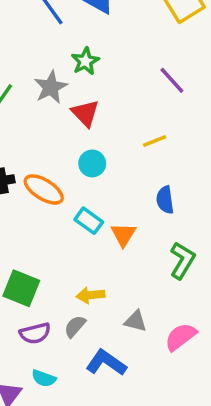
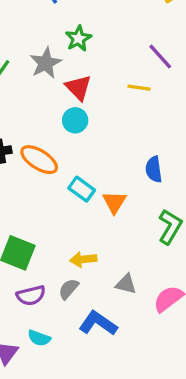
yellow line: (155, 141) -> (139, 88), moved, turned 30
cyan circle: (92, 163) -> (75, 120), moved

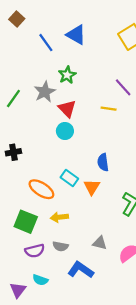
orange ellipse: (39, 160) -> (41, 189), moved
blue semicircle: (154, 169) -> (103, 162), moved
yellow arrow: (83, 259) -> (59, 217), moved
gray semicircle: (69, 289) -> (60, 246), turned -120

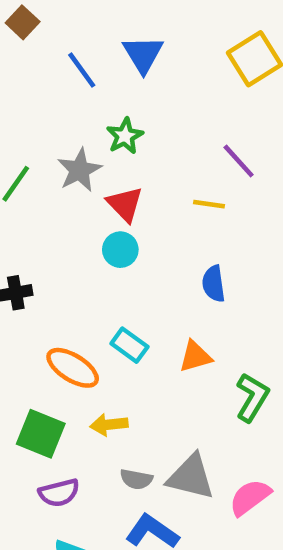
blue triangle: (76, 35) -> (143, 54), turned 30
blue semicircle: (103, 162) -> (214, 284), moved
orange triangle: (92, 187) -> (195, 356), moved, turned 42
gray triangle: (100, 243) -> (191, 477), size x1.6
gray semicircle: (60, 246) -> (136, 479), moved

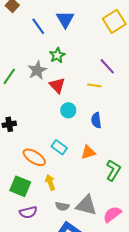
cyan circle: (120, 250) -> (68, 110), moved
yellow arrow: (109, 425) -> (50, 182), turned 77

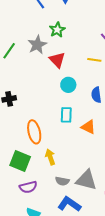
cyan rectangle: (59, 147) -> (66, 115), moved, turned 56
orange triangle: (88, 152) -> (88, 127), turned 42
orange ellipse: (34, 157) -> (34, 132), turned 45

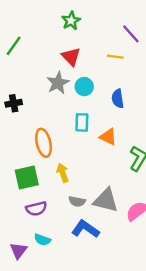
gray star: (37, 45) -> (58, 83), moved
green square: (20, 161) -> (27, 177), turned -35

